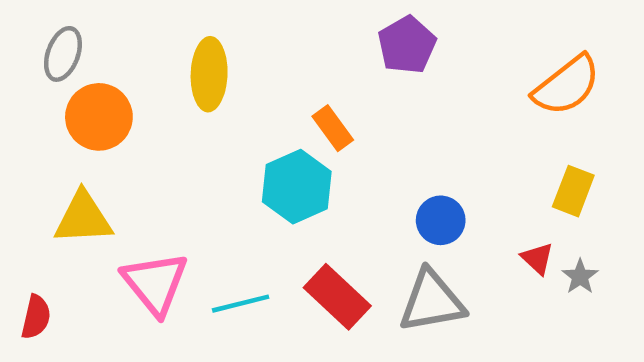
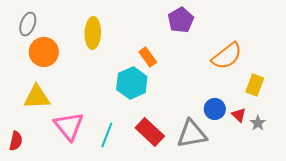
orange semicircle: (567, 85) -> (227, 56), moved
blue circle: (441, 220) -> (215, 109), moved
cyan line: (241, 304) -> (107, 135), turned -55

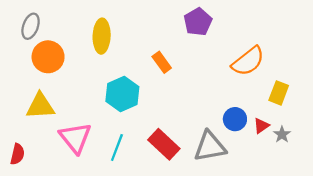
cyan hexagon: (132, 83) -> (122, 94), moved
red triangle: (239, 115) -> (261, 126), turned 42

